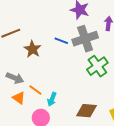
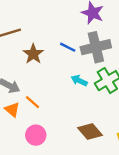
cyan arrow: (52, 99) -> (79, 81), moved, turned 88
brown diamond: (86, 111) -> (90, 132), turned 40

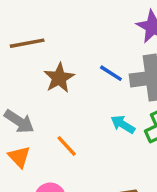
orange line: (32, 102) -> (67, 146), moved

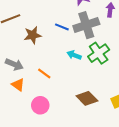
brown star: (59, 78) -> (33, 35), turned 30

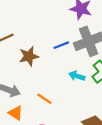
blue line: (62, 27) -> (61, 45), turned -40

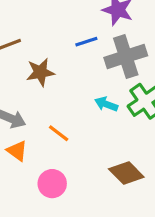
blue line: (61, 45) -> (86, 42), moved

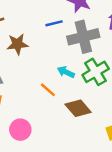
orange line: (59, 133) -> (48, 90), moved
brown diamond: (126, 173) -> (78, 108), moved

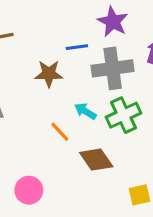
brown star: (17, 44) -> (49, 74), moved
pink circle: (20, 130) -> (29, 190), moved

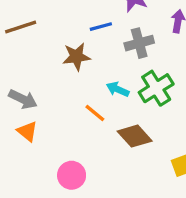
gray cross: (113, 68) -> (139, 43), size x0.7

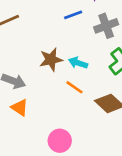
brown star: (76, 57) -> (51, 60), moved
cyan arrow: (118, 89) -> (78, 63), moved

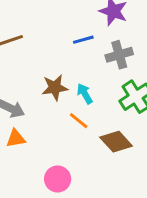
cyan arrow: (78, 63) -> (85, 94), turned 36
orange triangle: (20, 107) -> (16, 138), turned -48

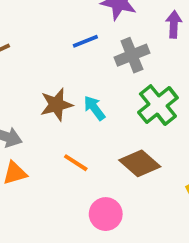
orange line: (79, 121) -> (76, 163), moved
pink circle: (58, 179) -> (106, 214), moved

